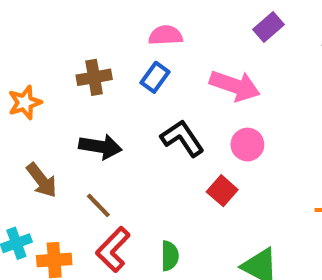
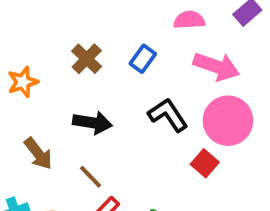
pink semicircle: (166, 35) -> (189, 20), moved
brown cross: (94, 77) -> (87, 59), turned -36
pink circle: (247, 145) -> (228, 121), size x1.6

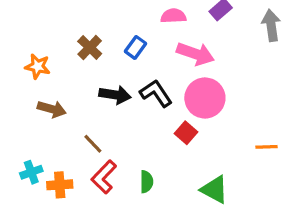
orange star: (23, 82) -> (38, 66), turned 30
black arrow: (92, 123) -> (115, 95), moved
brown arrow: (38, 154) -> (52, 109), moved, turned -36

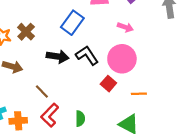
brown cross: (90, 47) -> (26, 32), moved
blue rectangle: (135, 47) -> (72, 23), size x1.5
pink arrow: (195, 54) -> (125, 27), moved, size x0.6
orange line: (266, 147) -> (139, 94), moved

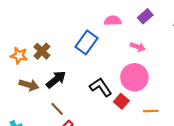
black L-shape: (87, 55) -> (101, 87), moved
black arrow: (58, 57) -> (56, 79), moved, turned -48

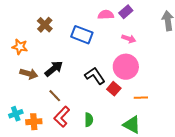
purple rectangle: (145, 16) -> (126, 12), moved
blue rectangle: (86, 42) -> (82, 35), turned 75
brown cross: (42, 51) -> (45, 25), moved

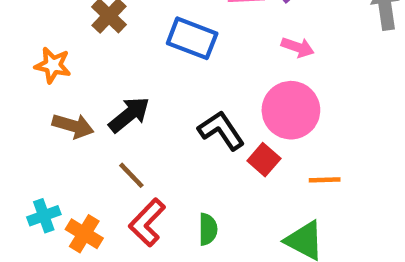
orange cross: (34, 122) -> (84, 234), turned 35

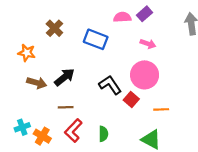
brown line: (131, 175) -> (66, 107), turned -48

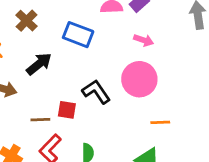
black arrow: (64, 77) -> (39, 64), moved
red square: (131, 99) -> (67, 110), moved, turned -32

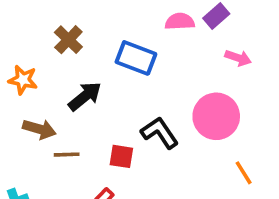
pink arrow: (144, 40) -> (238, 58), moved
brown line: (40, 120) -> (67, 155), moved
orange line: (160, 122) -> (244, 173), turned 60

